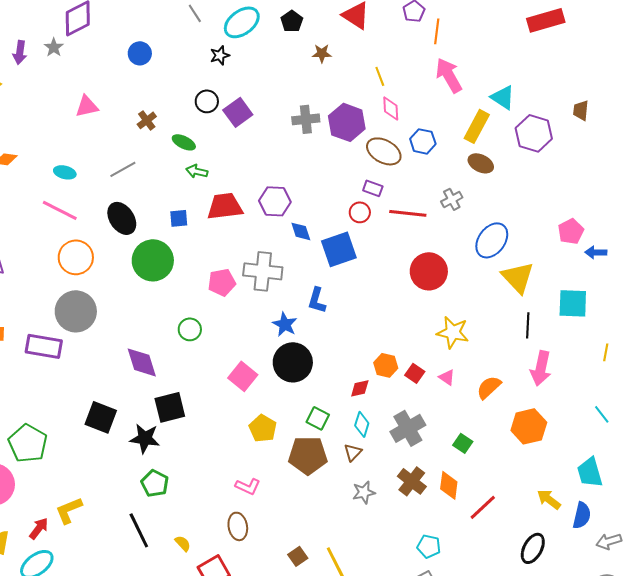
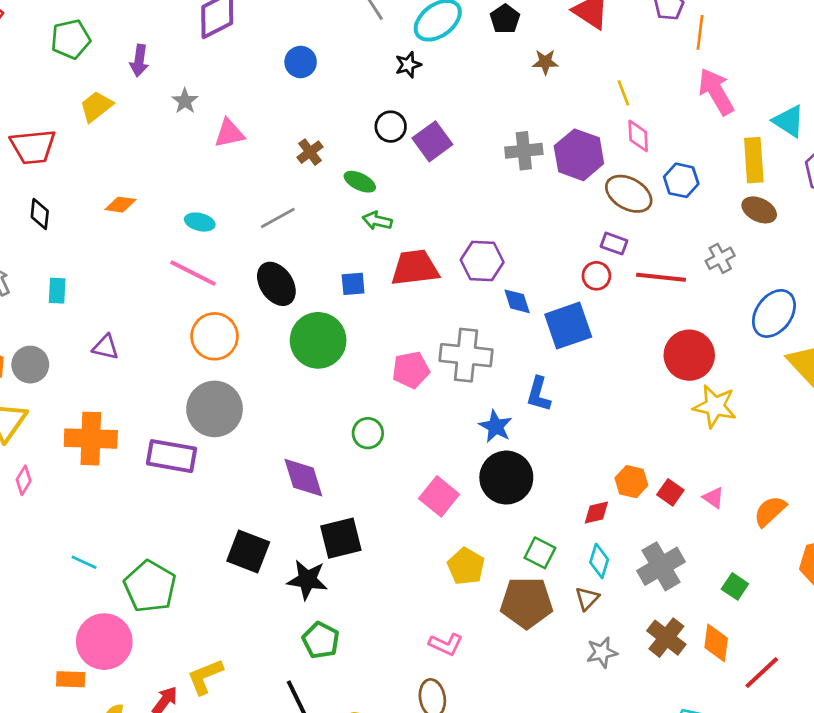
gray star: (54, 47) -> (185, 101), moved
yellow rectangle: (477, 126) -> (754, 160), turned -32
yellow star: (453, 332) -> (715, 406), moved

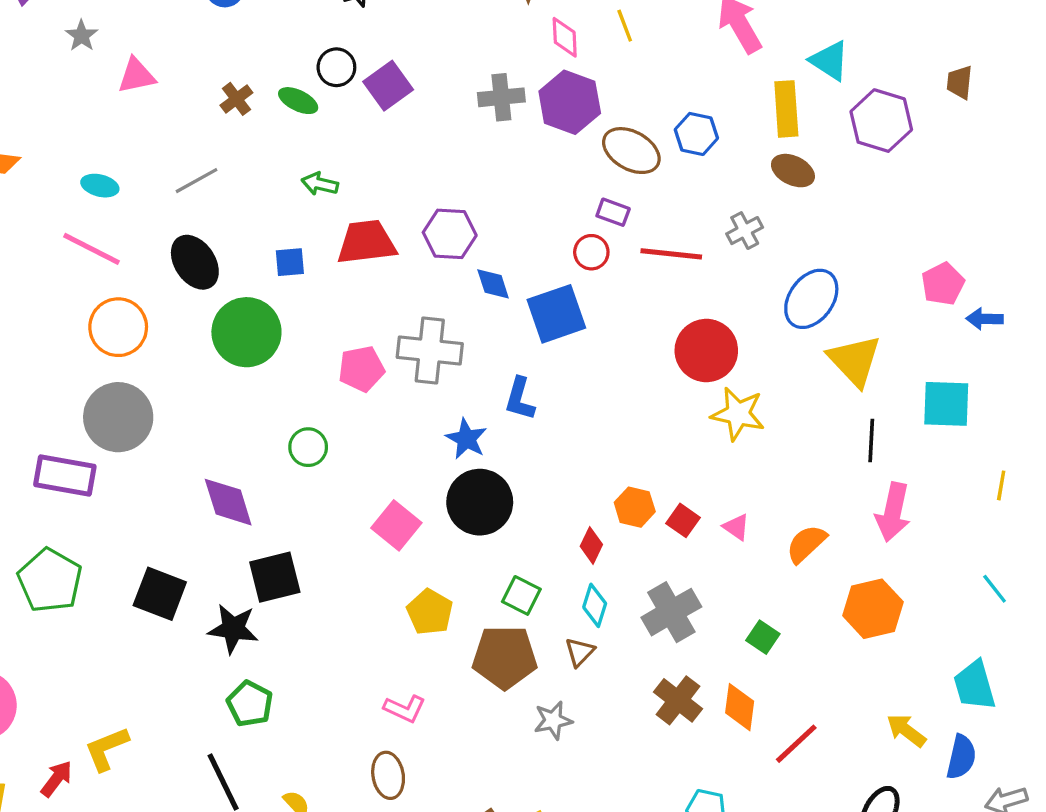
pink diamond: (638, 136) -> (565, 37), moved
green ellipse: (360, 182) -> (298, 101), moved
red diamond: (596, 512) -> (591, 545), turned -52
green pentagon: (150, 586) -> (50, 580), moved
gray star: (602, 652) -> (553, 720), moved

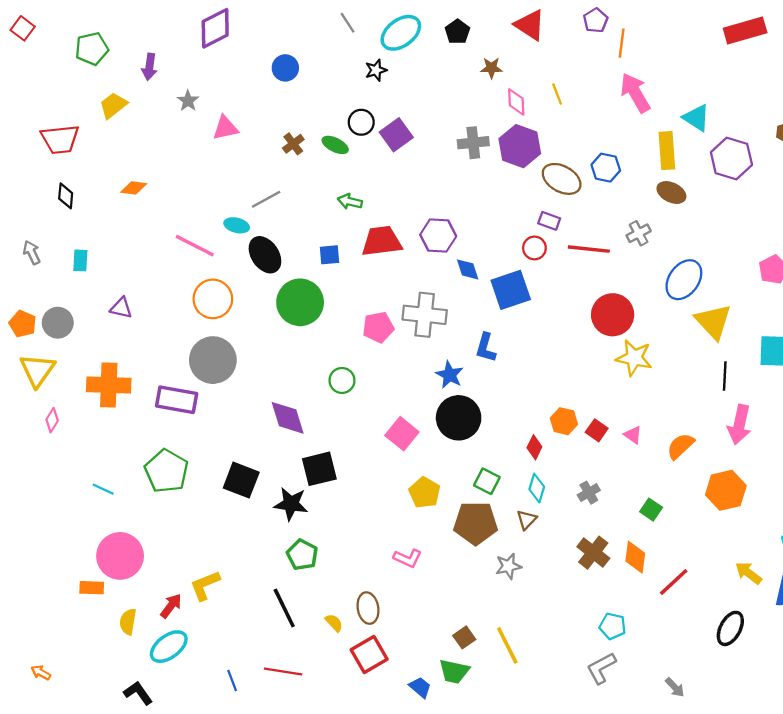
cyan ellipse: (100, 186) -> (237, 225), moved
gray cross: (671, 612) -> (589, 493), size x0.6
brown ellipse: (388, 775) -> (368, 608), moved

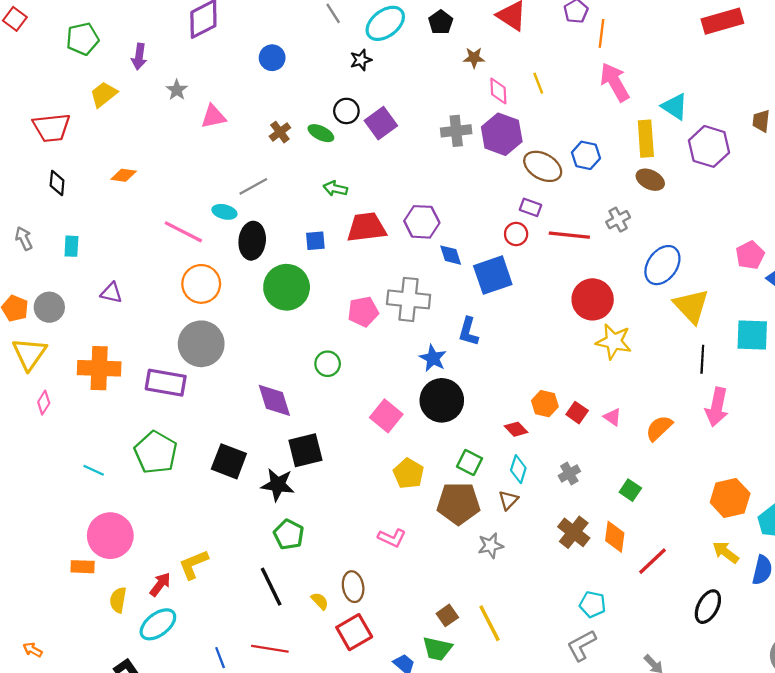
black ellipse: (265, 255) -> (252, 241), turned 40
red diamond: (534, 447) -> (516, 429), turned -70
orange hexagon: (726, 490) -> (730, 498), moved

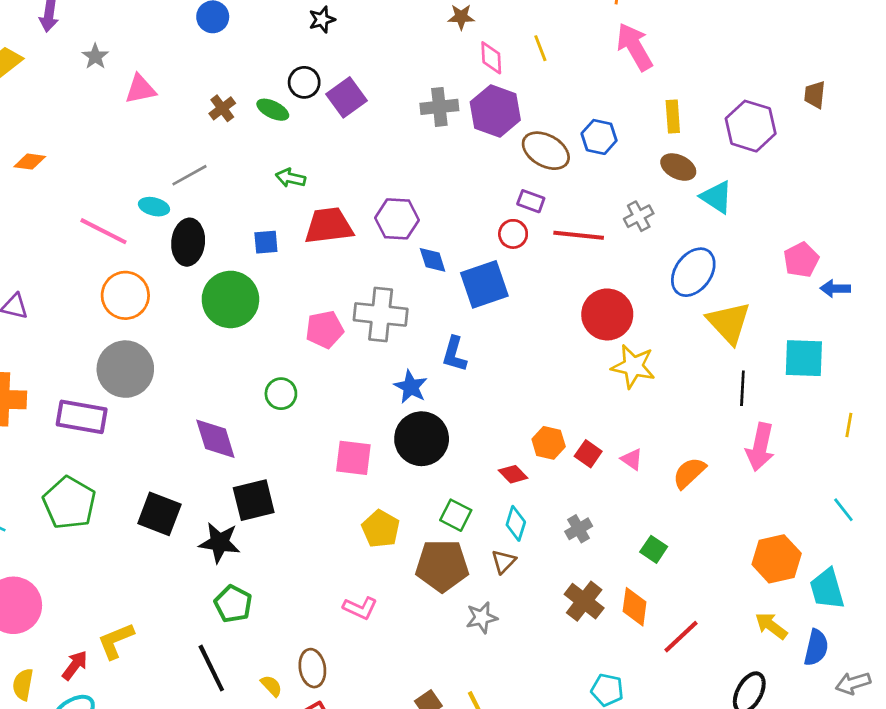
cyan triangle: (675, 107) -> (716, 197), moved
yellow rectangle: (646, 139) -> (673, 117), size x0.7
pink square: (386, 416) -> (353, 458), turned -32

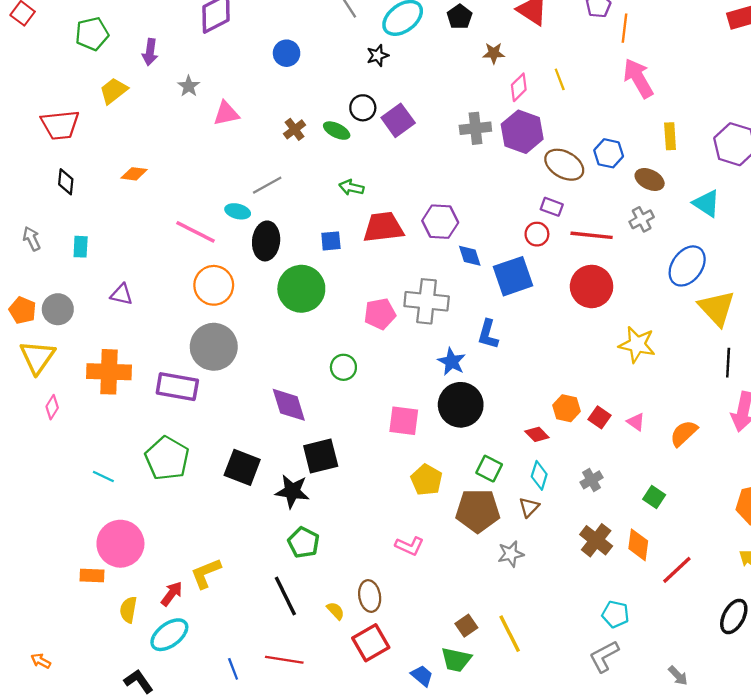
pink diamond: (491, 58) -> (519, 87), turned 48
brown ellipse: (678, 167) -> (650, 179), moved
red circle: (607, 314) -> (592, 286), moved

